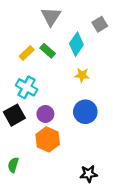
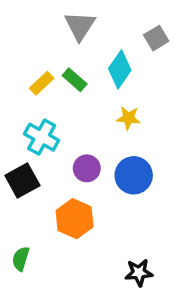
purple circle: (45, 114) -> (87, 168), moved

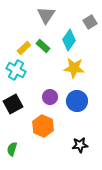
yellow star: (128, 118) -> (74, 68), size x1.5
cyan cross: (42, 137) -> (16, 70), moved
black star: (139, 273) -> (80, 145), moved

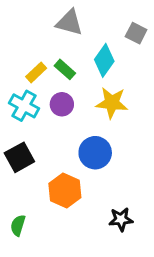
gray triangle: (46, 15) -> (69, 23), turned -48
gray square: (90, 22) -> (136, 33), turned -32
purple circle: (50, 97) -> (62, 104), moved
blue circle: (77, 101) -> (95, 153), moved

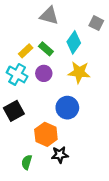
black star: (121, 219) -> (60, 155), moved
green semicircle: (18, 225) -> (27, 162), moved

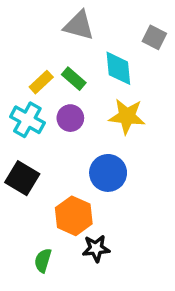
cyan diamond: (74, 42) -> (118, 68), turned -40
black square: (14, 111) -> (22, 178), turned -30

